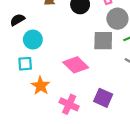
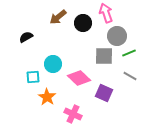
cyan circle: (33, 40) -> (53, 64), moved
purple square: (103, 98) -> (104, 93), moved

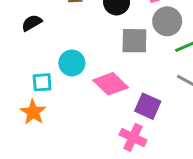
gray square: (104, 56) -> (134, 41), moved
orange star: (47, 97) -> (33, 112), moved
pink cross: (73, 114) -> (133, 137), moved

